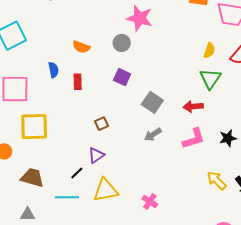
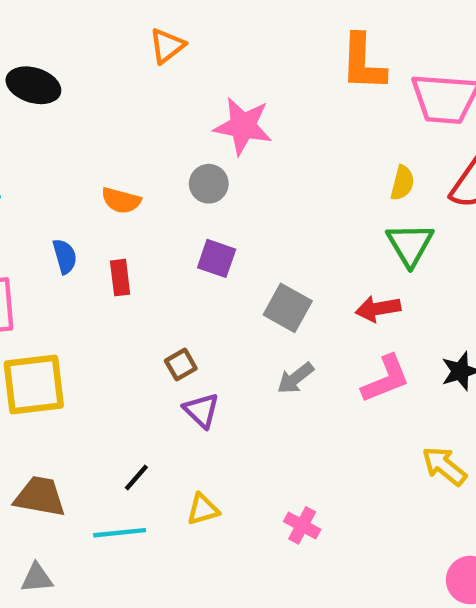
purple triangle: (96, 155) -> (201, 410), moved, turned -36
yellow triangle: (106, 190) -> (203, 509), size x0.6

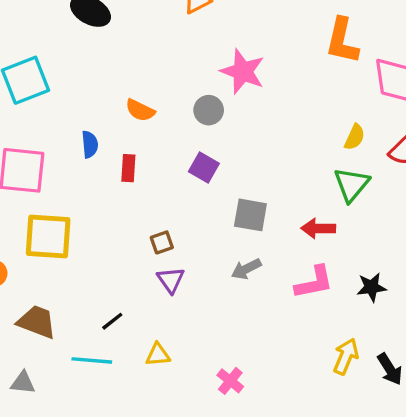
gray square: (288, 308) -> (250, 215), turned -30
yellow arrow: (444, 466) -> (346, 356), turned 63

